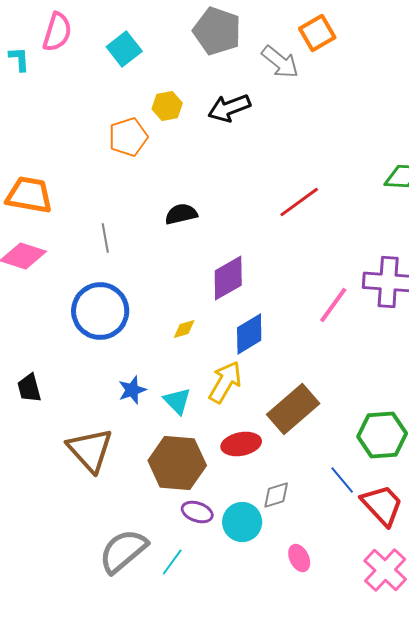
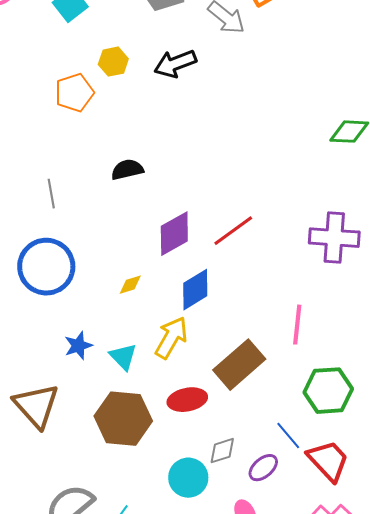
red line: (299, 202) -> (233, 231), moved
pink line: (333, 305) -> (297, 325), moved, turned -30
purple ellipse: (197, 512) -> (263, 468), moved, turned -60

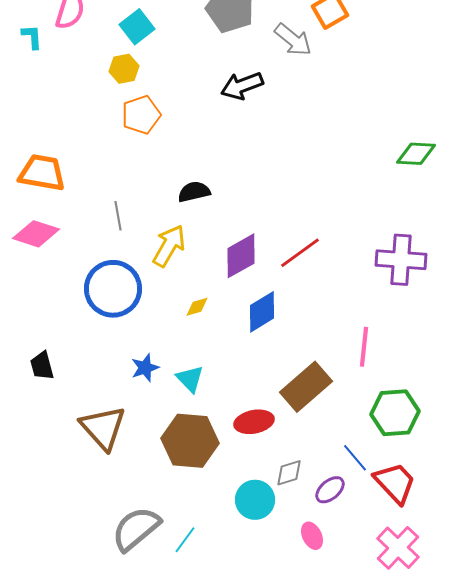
yellow hexagon: (113, 62) -> (124, 69), moved
yellow arrow: (171, 338) -> (169, 246), moved

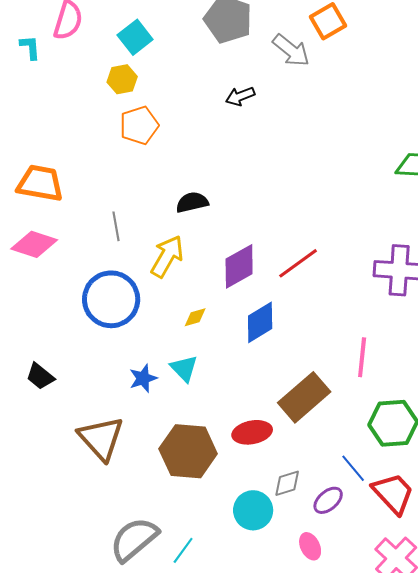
black arrow: (242, 86) -> (240, 96), size x0.7
black trapezoid: (42, 366) -> (40, 376), turned -36
cyan triangle: (190, 379) -> (184, 368), moved

